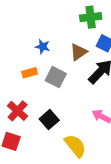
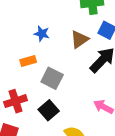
gray square: (56, 77) -> (52, 78), moved
red cross: (18, 111) -> (15, 101), turned 30

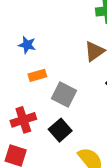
blue star: (42, 34) -> (27, 45), moved

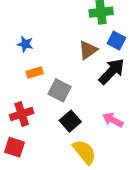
black square: (60, 130) -> (70, 121), moved

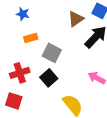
black square: (70, 121) -> (49, 78), moved

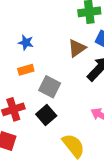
blue star: (23, 14) -> (26, 42), moved

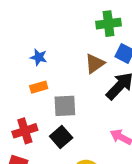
gray square: (50, 87) -> (65, 106), turned -30

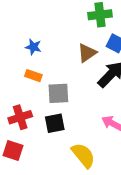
orange rectangle: (39, 87) -> (33, 76), turned 35
black square: (61, 137) -> (55, 123), turned 30

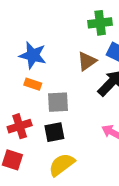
blue star: (33, 47) -> (33, 55), size x1.6
yellow semicircle: (83, 155) -> (62, 165), moved, turned -88

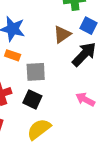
black square: (54, 132) -> (32, 99), turned 36

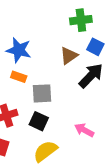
pink arrow: (85, 99) -> (84, 130), moved

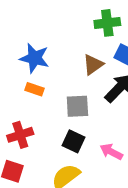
gray square: (42, 93) -> (77, 106), moved
black square: (39, 121) -> (74, 141), moved

